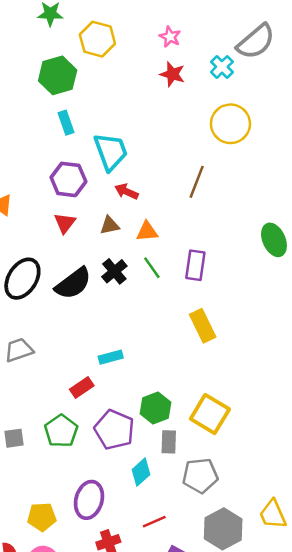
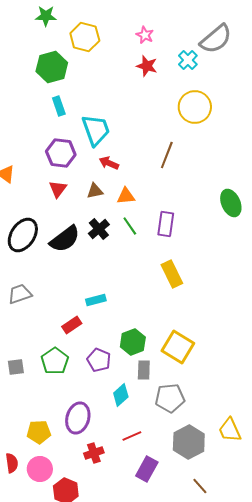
purple pentagon: (114, 430) -> (99, 360), size x0.7

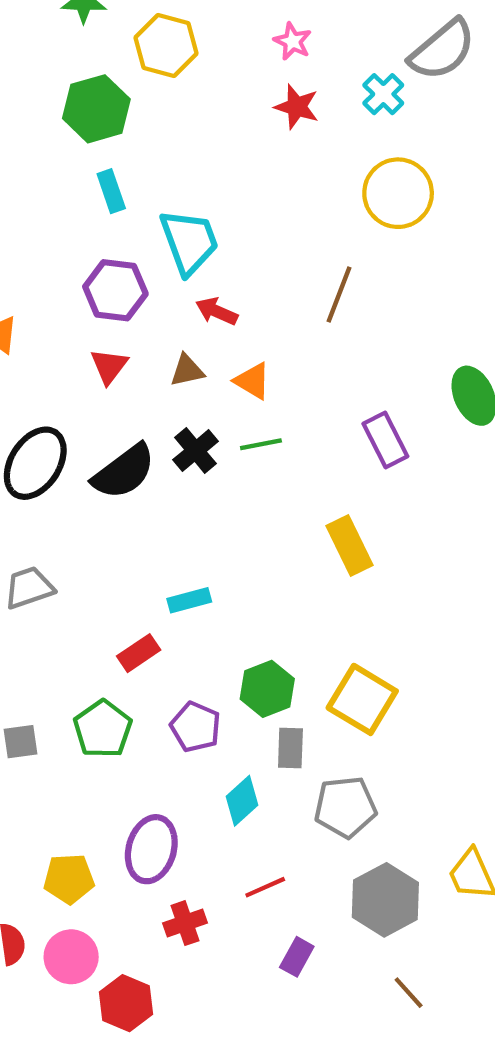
orange triangle: (126, 196) -> (252, 381), turned 36
purple rectangle: (166, 224) -> (385, 440), moved, turned -35
green line: (130, 226) -> (261, 444), turned -66
purple rectangle: (147, 469) -> (297, 957), size x0.7

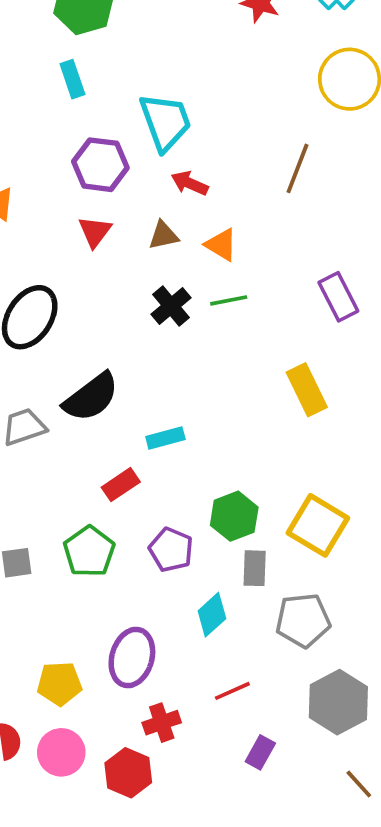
cyan rectangle: (111, 191) -> (72, 79), moved
black semicircle: (124, 472) -> (91, 397), moved
red hexagon: (126, 1003) -> (128, 773), moved

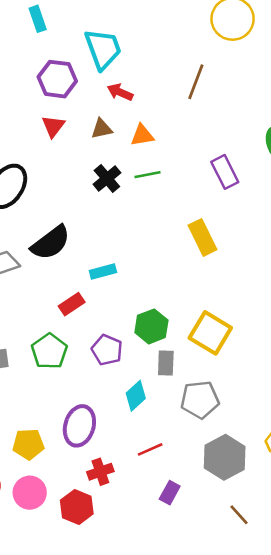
orange triangle: (221, 245) -> (142, 135), turned -40

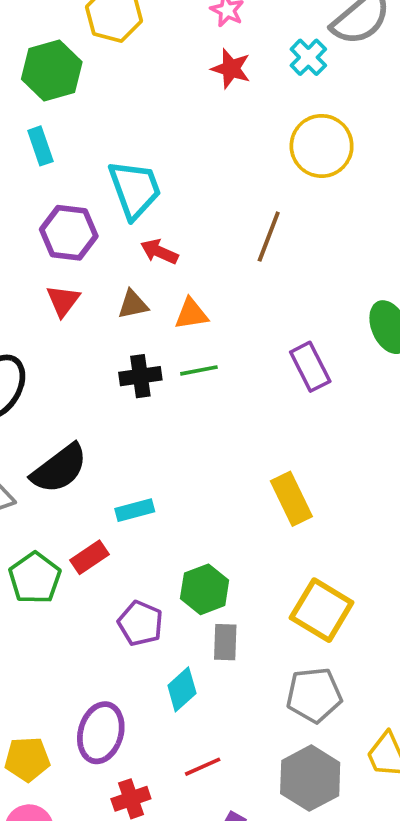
black cross: (107, 179) -> (140, 376), turned 32
yellow rectangle: (202, 237) -> (291, 499), moved
yellow square: (210, 333) -> (322, 610), moved
green pentagon: (49, 351) -> (35, 578), moved
gray pentagon: (200, 400) -> (314, 695), moved

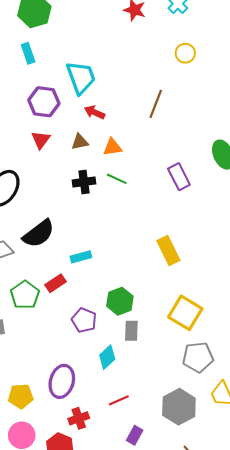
yellow circle: (322, 146) -> (185, 53), size x0.6
green line: (199, 370) -> (117, 179), turned 36
gray pentagon: (314, 695) -> (198, 357), moved

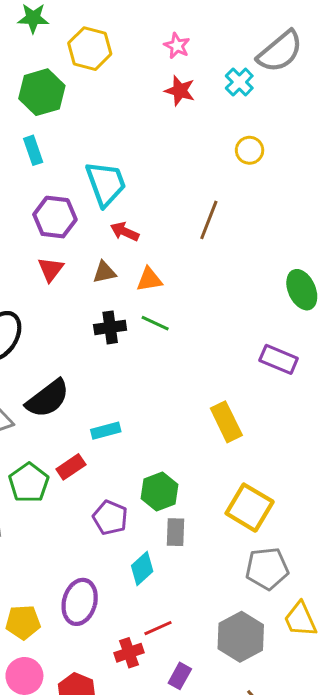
purple rectangle: (179, 177) -> (279, 359), moved, turned -40
red cross: (79, 418) -> (129, 653), moved

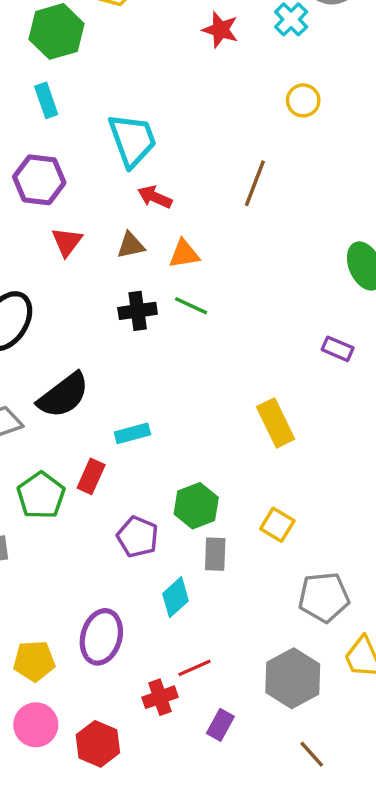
purple hexagon: (55, 217) -> (39, 180), moved
purple rectangle: (279, 359) -> (338, 349), size x0.7
red rectangle: (71, 467) -> (91, 476), turned -32
yellow square: (250, 508) -> (277, 525), moved, size x0.6

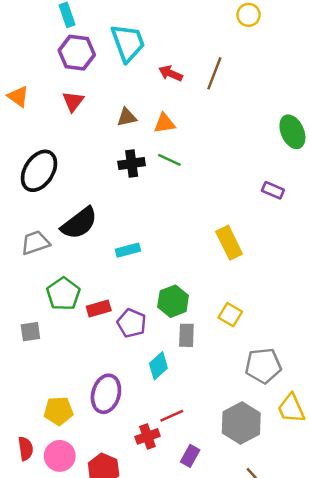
purple hexagon: (39, 180) -> (77, 53), moved
red arrow: (155, 197) -> (171, 73), moved
red triangle: (67, 242) -> (73, 101), moved
red rectangle: (91, 476) -> (99, 308), moved, turned 50

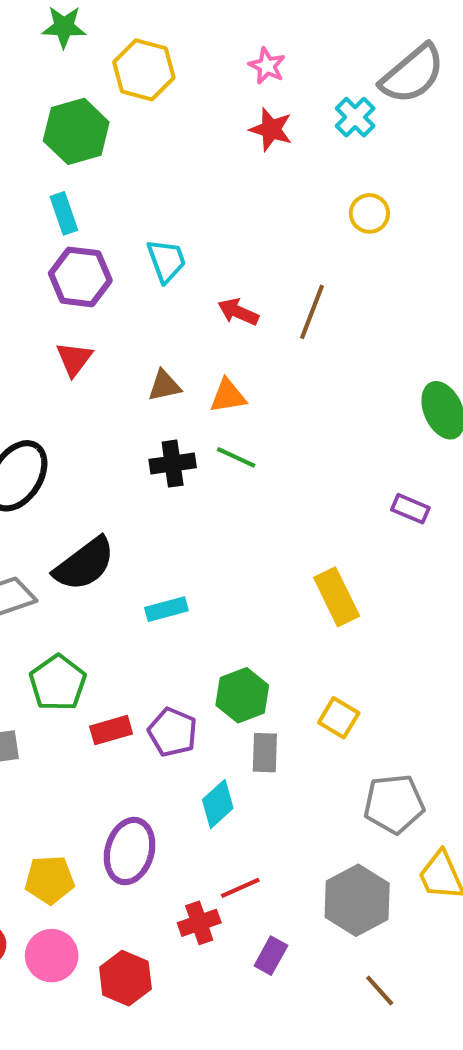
cyan trapezoid: (128, 43) -> (166, 261), size x0.7
red rectangle: (99, 308) -> (111, 730), moved

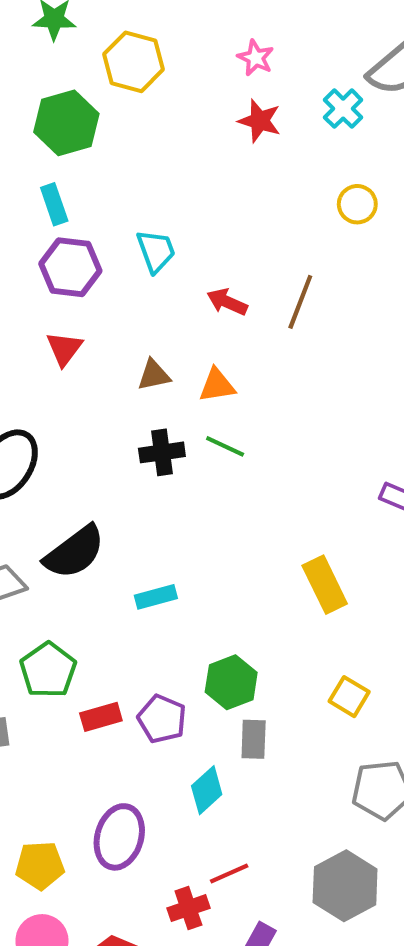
yellow square: (339, 718) -> (349, 697), moved

